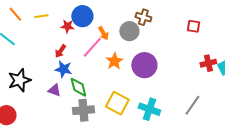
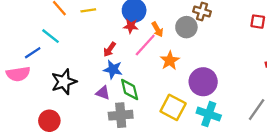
red star: (67, 26) -> (131, 26), moved
purple circle: (144, 65) -> (203, 82), moved
gray cross: (83, 110) -> (121, 115), moved

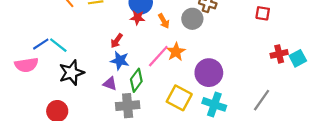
cyan line: (50, 36) -> (58, 45), moved
pink line: (145, 45) -> (158, 56), moved
green diamond: (130, 90) -> (136, 80), turned 50

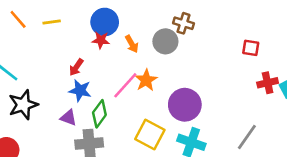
red square: (263, 13) -> (251, 48), moved

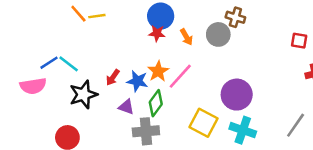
yellow line: (52, 22) -> (97, 16), moved
red arrow: (76, 67) -> (113, 77), moved
orange star: (146, 80) -> (158, 71), moved

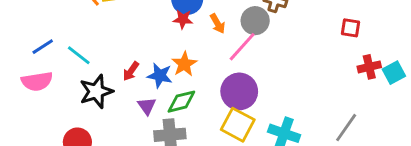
blue line: (49, 63) -> (43, 47), moved
pink line: (180, 76) -> (242, 47), moved
purple circle: (237, 95) -> (239, 91), moved
green diamond: (156, 103) -> (181, 102), turned 40
purple triangle: (126, 107) -> (147, 106), turned 35

